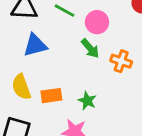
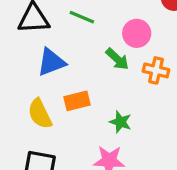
pink circle: (97, 22) -> (137, 33), moved
orange rectangle: (51, 96) -> (77, 101), moved

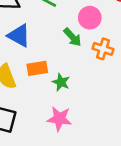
blue triangle: (51, 62) -> (19, 36), turned 45
green star: (120, 122) -> (61, 82), moved

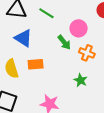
green star: (61, 82) -> (81, 80), moved

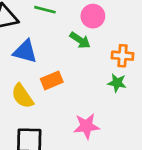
orange cross: (87, 53) -> (122, 56), moved

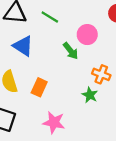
orange rectangle: (52, 80) -> (39, 87), moved, turned -60

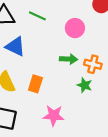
green arrow: (71, 51) -> (69, 59), moved, turned -42

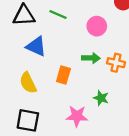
orange rectangle: (35, 84) -> (63, 75), moved
green star: (85, 85) -> (101, 98), moved

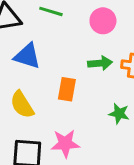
pink star: (77, 116) -> (65, 143), moved

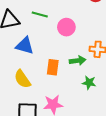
pink circle: (103, 21) -> (66, 27), moved
green arrow: (100, 63) -> (78, 61), moved

